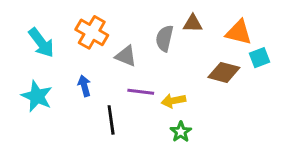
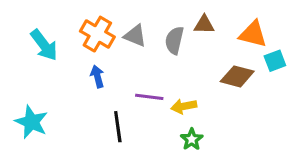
gray triangle: (126, 56) -> (135, 36), moved
blue arrow: (84, 86) -> (97, 76), moved
cyan star: (37, 96) -> (31, 122), moved

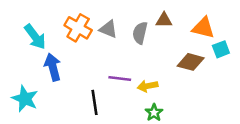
blue arrow: (97, 76) -> (53, 67), moved, size x1.5

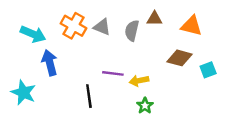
cyan arrow: (35, 37) -> (33, 34), turned -30
cyan square: (221, 49) -> (208, 70), moved

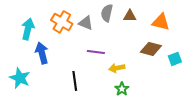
gray semicircle: (132, 31) -> (107, 13), moved
cyan arrow: (33, 34) -> (28, 29), turned -100
purple line: (113, 73) -> (96, 52), moved

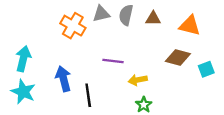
gray triangle: (86, 23) -> (101, 14), moved, turned -35
cyan arrow: (28, 29) -> (23, 59), moved
blue arrow: (42, 53) -> (63, 79), moved

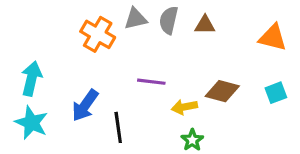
orange triangle: (190, 26) -> (273, 38), moved
brown diamond: (178, 57) -> (222, 91), moved
blue arrow: (63, 79) -> (85, 105), turned -130

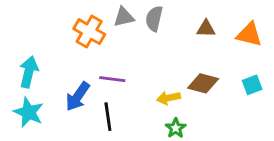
brown triangle: (205, 25) -> (206, 29), moved
purple line: (151, 82) -> (112, 79), moved

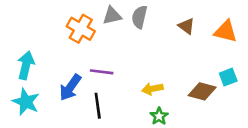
brown triangle: (206, 29) -> (186, 26), turned 36
brown diamond: (203, 83) -> (202, 91), moved

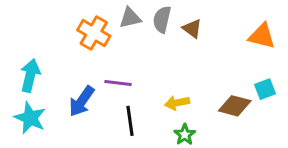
brown triangle: (186, 26) -> (192, 28), moved
black line: (98, 106) -> (130, 121), moved

